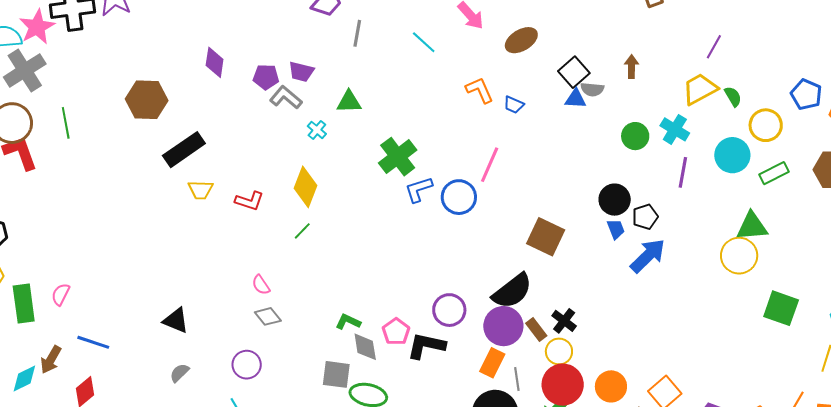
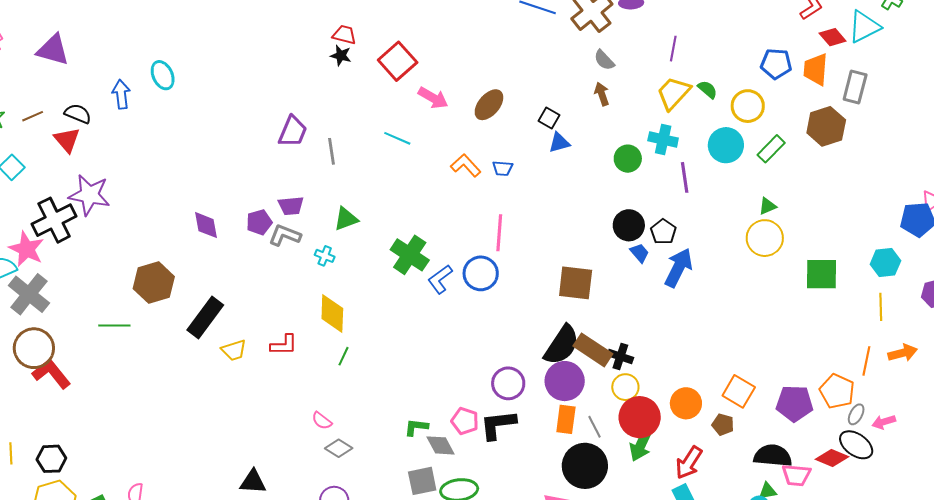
black square: (574, 72) -> (549, 118), size x0.7
gray semicircle: (592, 89) -> (604, 60), moved, turned 60
green line: (66, 123) -> (114, 326), moved, turned -60
green triangle: (752, 226) -> (768, 206), size x0.6
brown rectangle: (536, 329) -> (593, 350), moved, size x1.6

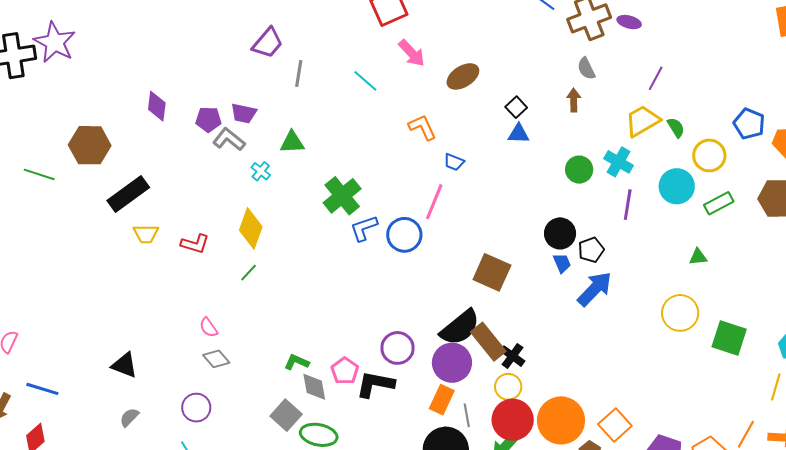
blue trapezoid: (503, 168) -> (454, 162), moved
yellow circle: (765, 238) -> (680, 313), moved
orange circle: (686, 403) -> (561, 420), size x1.5
gray square: (422, 481) -> (286, 415), turned 36

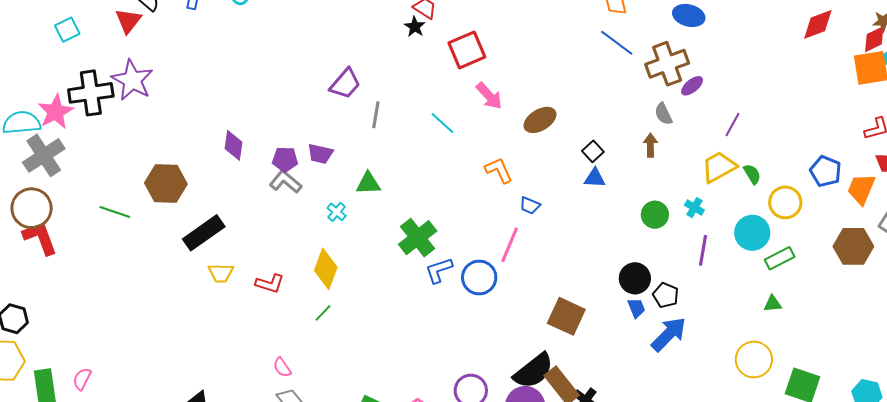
purple ellipse: (629, 22) -> (692, 86), moved, turned -55
gray L-shape: (229, 139) -> (286, 182), moved
cyan cross: (619, 162) -> (694, 208), size x0.7
green rectangle: (719, 203) -> (780, 258), moved
black pentagon: (591, 250) -> (666, 295), turned -30

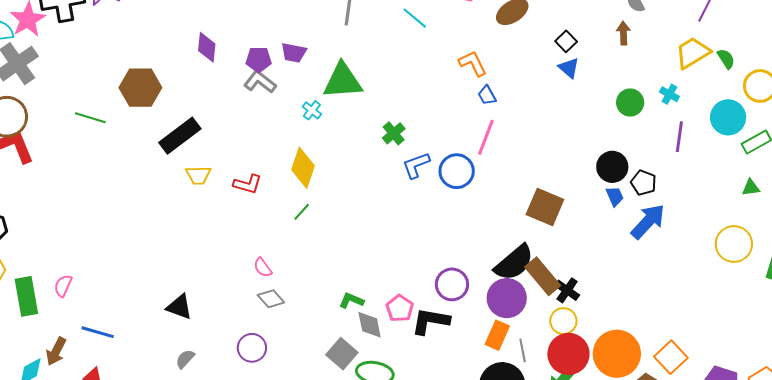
blue triangle: (595, 178) -> (569, 68), turned 40
green triangle: (368, 183) -> (343, 81), size x1.6
blue trapezoid: (530, 205) -> (487, 95), moved, turned 40
green cross: (418, 238) -> (394, 133), size x0.6

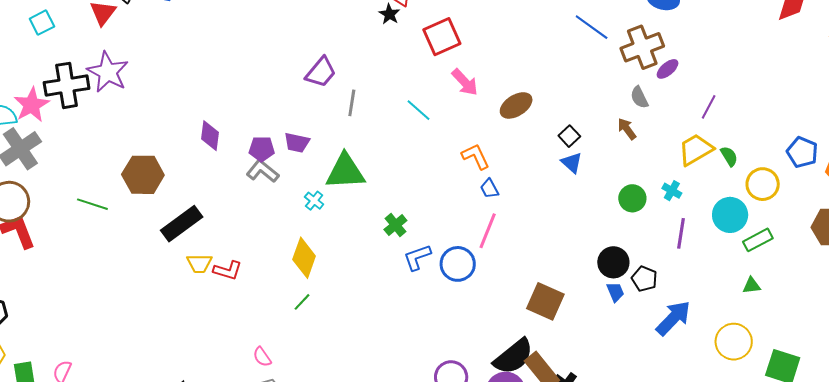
brown arrow: (623, 33) -> (627, 129), turned -35
red L-shape: (248, 184) -> (228, 270), moved
blue arrow: (648, 222) -> (673, 318), moved

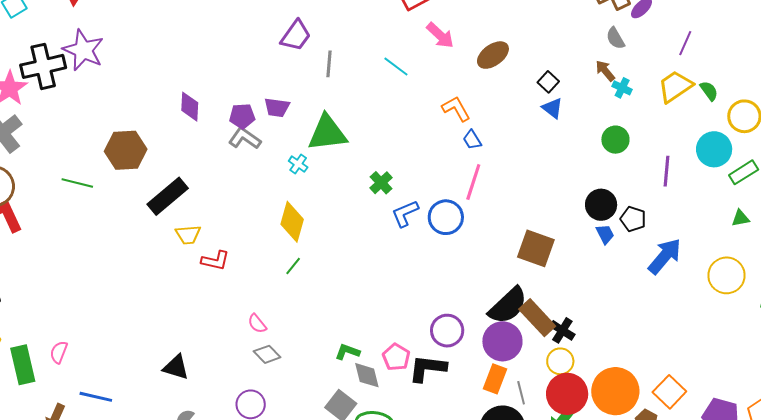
cyan cross: (672, 191) -> (622, 88), moved
red L-shape: (228, 270) -> (215, 261), moved

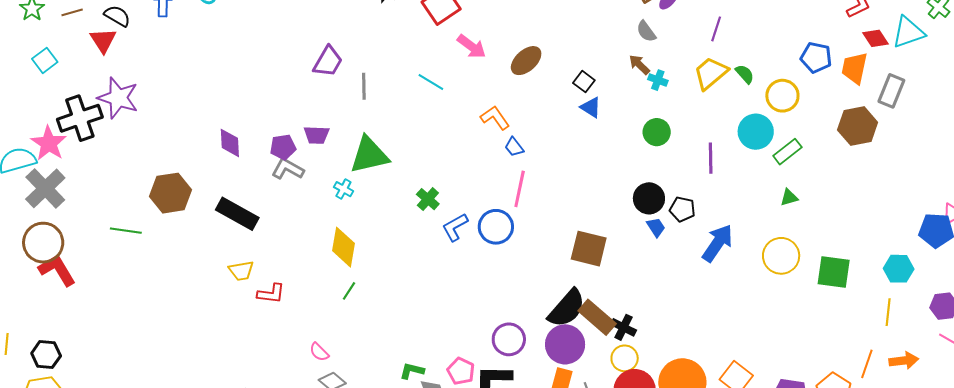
black rectangle: (168, 196) -> (237, 214), moved, turned 75

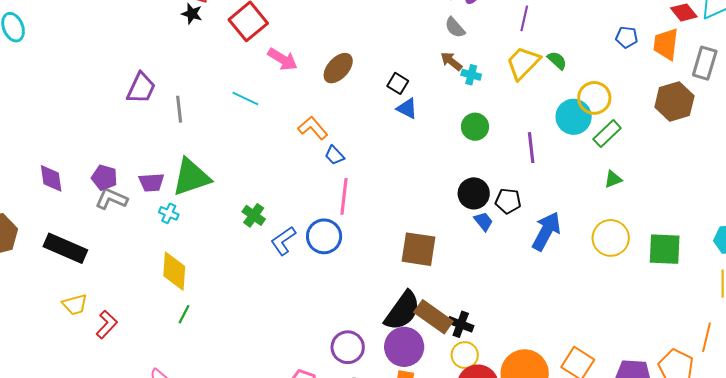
blue pentagon: (816, 57) -> (627, 37), size x0.7
yellow circle: (782, 96) -> (594, 98), moved
purple trapezoid: (317, 135) -> (152, 182), moved
purple pentagon: (283, 147) -> (104, 178), turned 30
red L-shape: (271, 294) -> (107, 324), turned -48

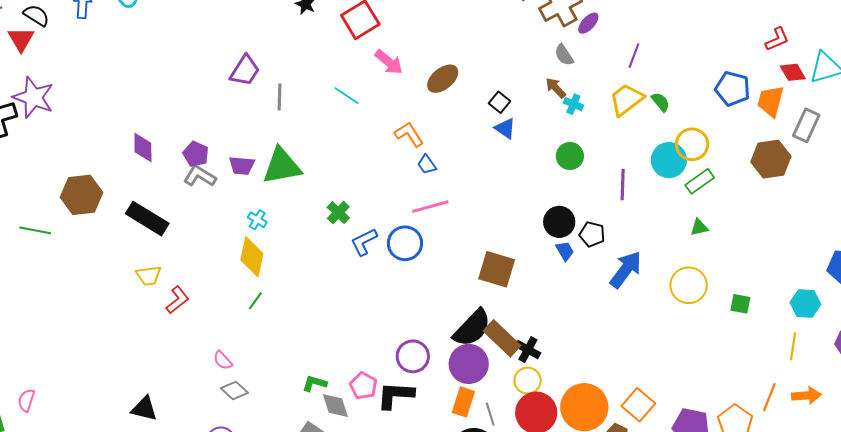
blue pentagon: (627, 37) -> (733, 89), size x1.6
pink line: (344, 196) -> (430, 207), turned 60
cyan cross: (169, 213) -> (257, 220), moved
green square: (665, 249) -> (740, 304), size x0.6

